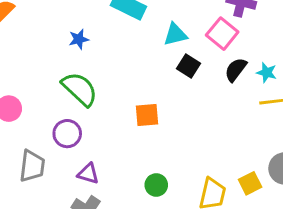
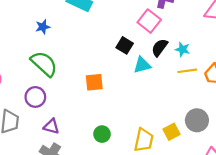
cyan triangle: (175, 34) -> (142, 65), moved

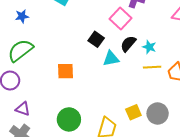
green semicircle: (44, 64) -> (20, 50), turned -84
yellow square: (172, 132) -> (133, 112), moved
green circle: (102, 134) -> (69, 119), size x1.5

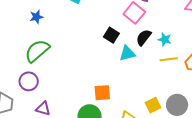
orange square: (66, 71) -> (102, 93), moved

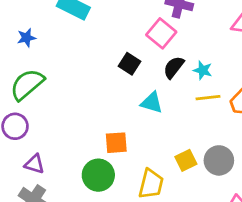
cyan triangle: (127, 53) -> (152, 103), moved, turned 30

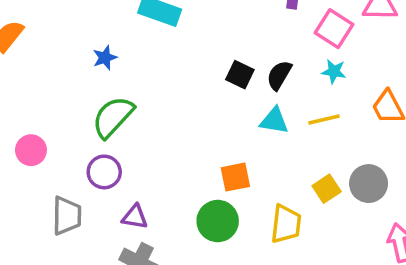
pink square: (161, 33) -> (334, 29), moved
black semicircle: (174, 67) -> (279, 75), moved
yellow line: (208, 98) -> (324, 120), moved

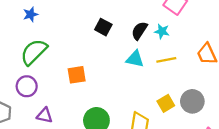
cyan star: (334, 71) -> (162, 31), moved
black square: (240, 75) -> (103, 27), moved
orange square: (235, 177) -> (77, 75), moved

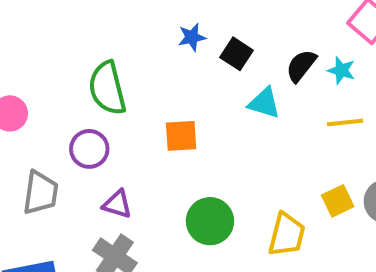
blue star: (30, 14) -> (192, 37), moved
green semicircle: (34, 52) -> (107, 88), turned -64
cyan triangle: (135, 59) -> (264, 103), moved

